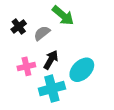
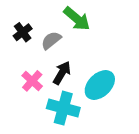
pink cross: (26, 66) -> (32, 81), turned -35
cyan cross: (52, 89) -> (63, 108), turned 30

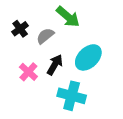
cyan ellipse: (100, 85) -> (88, 57), moved
cyan cross: (63, 108) -> (72, 96), moved

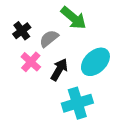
pink cross: (28, 72) -> (31, 62), moved
cyan cross: (72, 96) -> (77, 103), turned -32

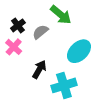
pink cross: (31, 62) -> (14, 47), moved
black arrow: (59, 70) -> (39, 69), moved

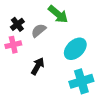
pink cross: (14, 47) -> (13, 45), turned 35
cyan cross: (64, 85) -> (81, 81), moved

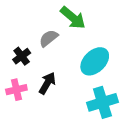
black cross: (17, 24) -> (22, 56), moved
pink cross: (13, 45) -> (16, 90), moved

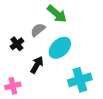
cyan ellipse: (95, 61) -> (60, 48), moved
pink cross: (16, 90) -> (13, 86), moved

